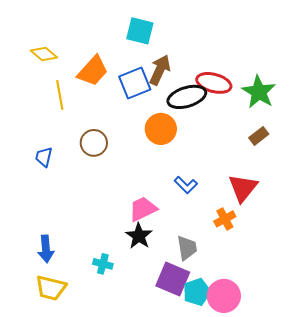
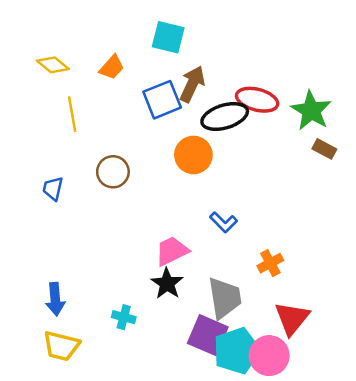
orange trapezoid: (93, 71) -> (112, 67), moved, size x0.7
brown rectangle: (259, 136) -> (324, 149), moved, turned 66
red triangle: (243, 188) -> (292, 318), moved
gray trapezoid: (187, 248) -> (225, 298), size x1.4
cyan pentagon: (197, 292) -> (237, 351), size x1.4

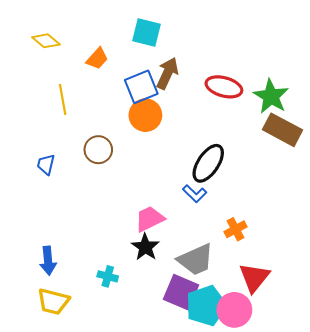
yellow diamond: (53, 65) -> (46, 41), moved
black ellipse: (225, 117) -> (208, 163), moved, turned -39
brown rectangle: (324, 149) -> (283, 130), size x1.8
orange circle: (193, 155) -> (145, 115), moved
gray trapezoid: (225, 298) -> (196, 260), turned 75

